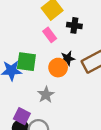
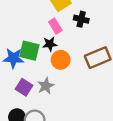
black star: (68, 58) -> (50, 44), moved
purple square: (22, 116) -> (24, 87), moved

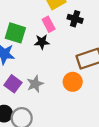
green square: (29, 51) -> (15, 33), moved
orange circle: (61, 60) -> (73, 82), moved

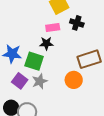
pink rectangle: (49, 24) -> (53, 27), turned -72
green square: (15, 33) -> (34, 61), moved

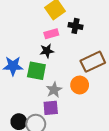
purple square: (20, 81) -> (51, 108), moved, turned -35
gray star: (40, 81) -> (54, 90), moved

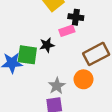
pink rectangle: (51, 34) -> (67, 31), moved
green square: (36, 71) -> (27, 55), moved

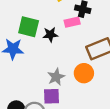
green square: (27, 55) -> (29, 27), moved

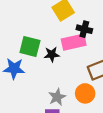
pink rectangle: (72, 22) -> (74, 42), size x1.5

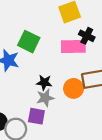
black star: (52, 54) -> (44, 83), moved
orange circle: (85, 93) -> (74, 88), moved

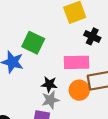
pink rectangle: (73, 46) -> (76, 62), moved

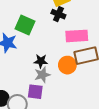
black cross: (92, 36) -> (58, 14), moved
pink rectangle: (76, 62) -> (77, 36), moved

